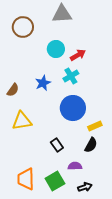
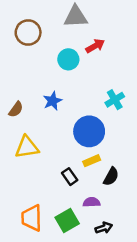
red arrow: (78, 55) -> (95, 46), moved
cyan cross: (71, 76) -> (115, 100), moved
yellow rectangle: (95, 126) -> (92, 161), moved

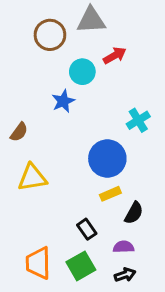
brown circle: (28, 32) -> (50, 35), moved
blue star: (52, 101) -> (63, 101), moved
black rectangle: (70, 177) -> (87, 229), moved
purple semicircle: (92, 202) -> (124, 247), moved

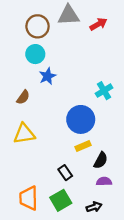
red arrow: (115, 55) -> (98, 24), moved
cyan circle: (82, 72) -> (35, 54), moved
brown semicircle: (19, 132) -> (23, 97), moved
purple semicircle: (124, 247) -> (104, 181), moved

